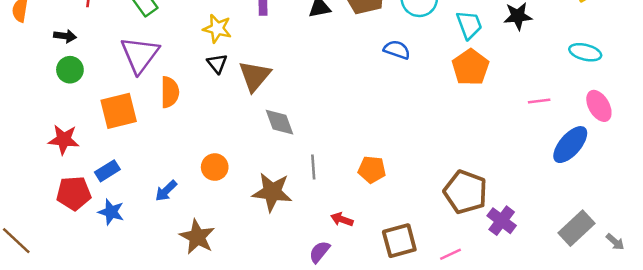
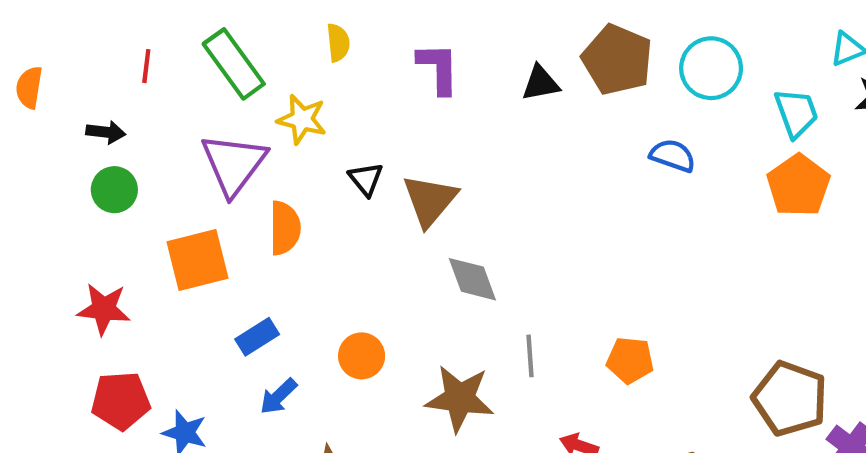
yellow star: (217, 29) -> (302, 119), moved
blue rectangle: (107, 171) -> (257, 337), moved

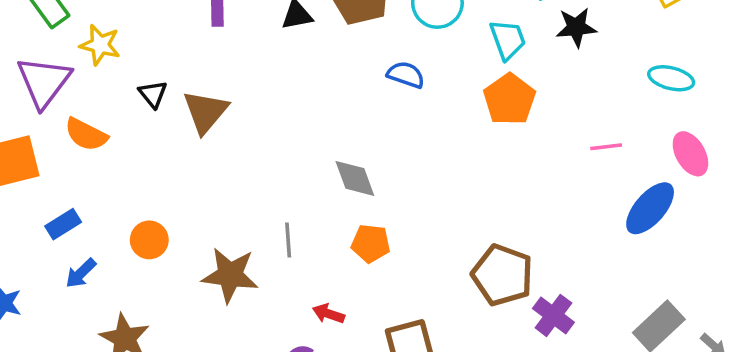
orange semicircle: (285, 228) -> (86, 134), turned 117
gray diamond: (472, 279) -> (355, 178), moved

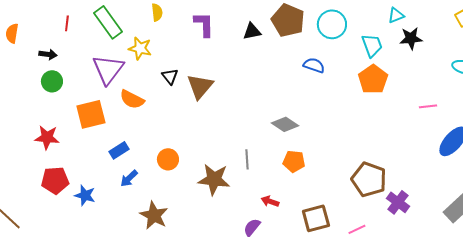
gray diamond: (355, 178) -> (285, 124), turned -36

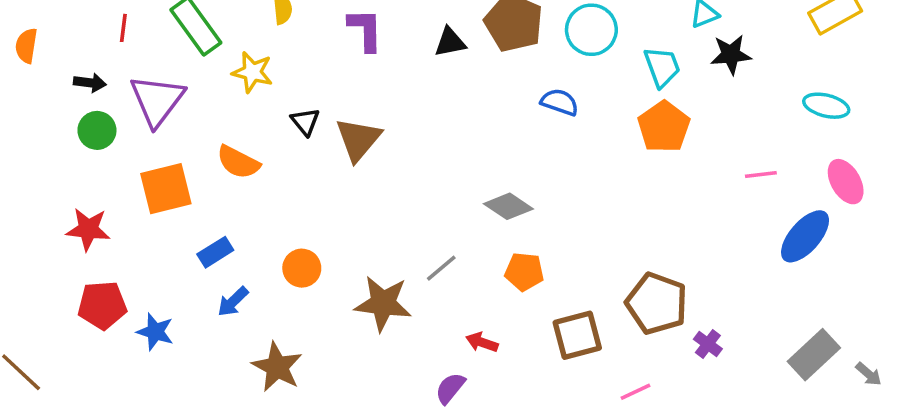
purple triangle: (108, 69) -> (157, 100), moved
gray line: (247, 159) -> (441, 268), turned 54
purple cross: (398, 202) -> (708, 344), size x0.7
brown square: (316, 218) -> (577, 335), moved

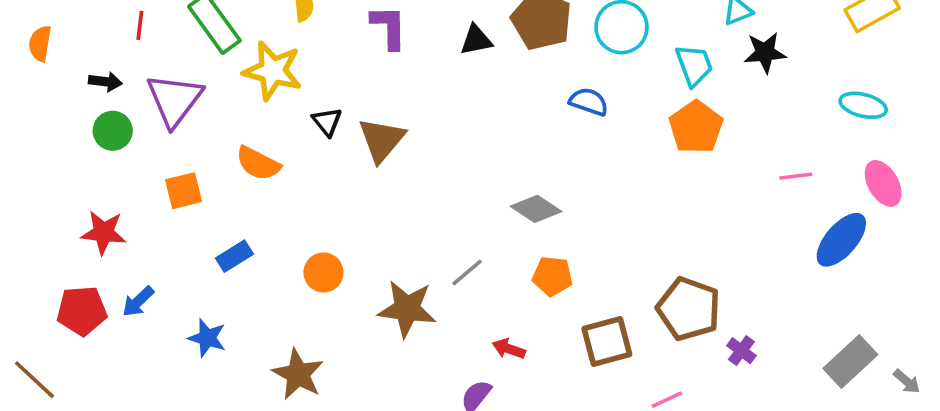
yellow star: (252, 72) -> (273, 71), size x1.4
orange square: (166, 189) -> (184, 191), size x0.7
blue arrow: (233, 302) -> (138, 302), moved
red pentagon: (102, 305) -> (82, 311), moved
blue star: (155, 332) -> (207, 338), moved

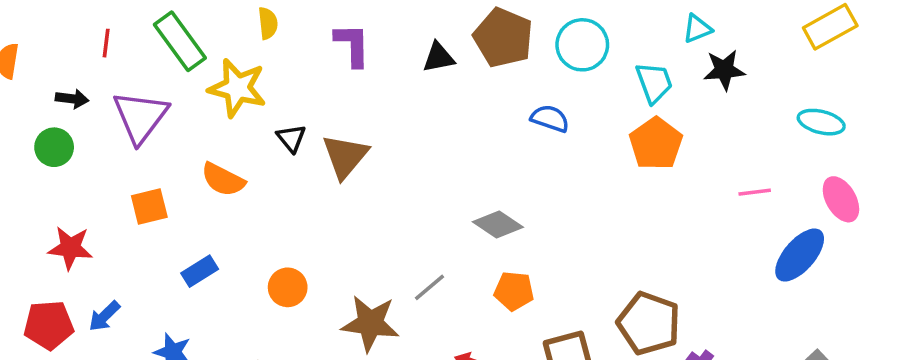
green circle: (113, 131) -> (54, 147), moved

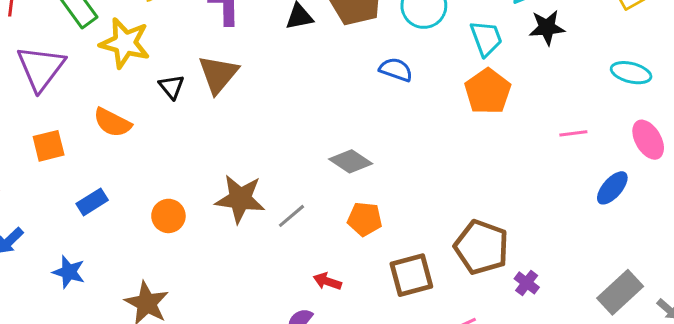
brown triangle: (345, 156) -> (218, 74), moved
blue ellipse: (800, 255) -> (612, 188), size x0.7
brown star: (370, 323) -> (240, 199), moved

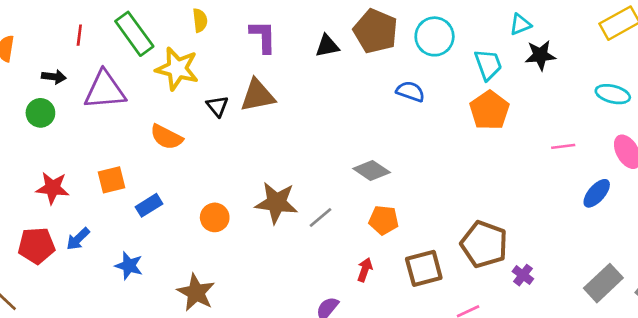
purple triangle: (41, 68) -> (105, 90), turned 48
brown triangle: (218, 74) -> (258, 95), turned 39
orange square: (49, 146) -> (111, 180), moved
red arrow: (327, 281) -> (365, 270), moved, turned 90

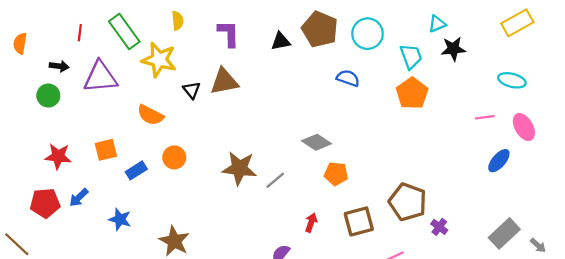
pink line: (563, 146) -> (485, 117), moved
orange circle: (215, 217) -> (174, 157), moved
orange pentagon: (384, 220) -> (336, 174), moved

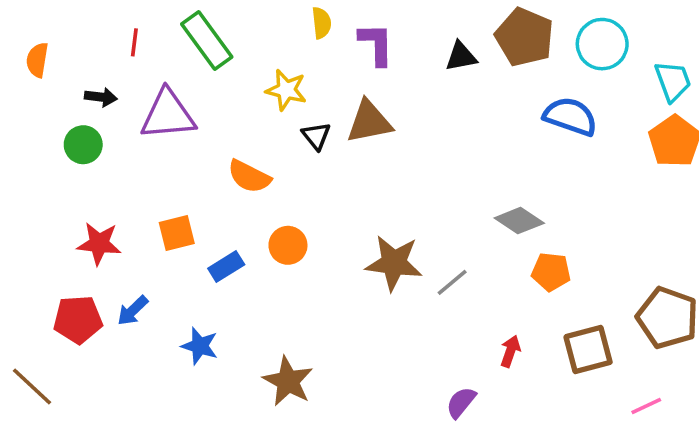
yellow semicircle: (178, 21) -> (321, 23), moved
yellow star: (159, 60) -> (286, 90), moved, size x0.7
blue semicircle: (348, 78) -> (570, 116), size x1.4

